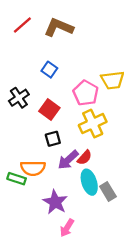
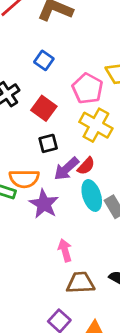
yellow cross: (93, 124) -> (96, 125), turned -36
purple star: (55, 202) -> (44, 204), moved
pink arrow: (67, 228) -> (65, 250), turned 132

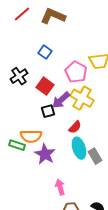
purple arrow: (66, 169) -> (61, 100), moved

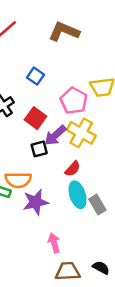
brown L-shape: (53, 16) -> (64, 31), moved
purple star: (45, 154) -> (36, 202), turned 30

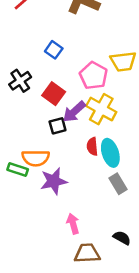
red semicircle: (73, 169) -> (92, 146), turned 133
cyan ellipse: (78, 195) -> (110, 153), moved
black semicircle: (101, 268) -> (122, 238), moved

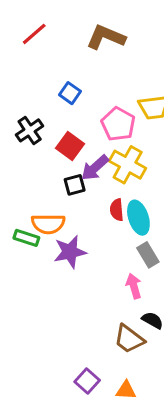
pink arrow: (73, 224) -> (134, 286), moved
brown trapezoid: (87, 253) -> (129, 339), moved, turned -140

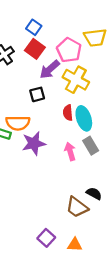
red square: (70, 146) -> (35, 49), moved
purple arrow: (95, 168) -> (50, 69), moved
pink arrow: (134, 286) -> (70, 151), moved

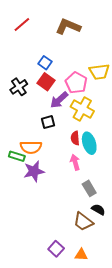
purple star: (34, 143) -> (34, 171), moved
gray rectangle: (91, 146) -> (89, 188), moved
pink arrow: (70, 151) -> (75, 162), moved

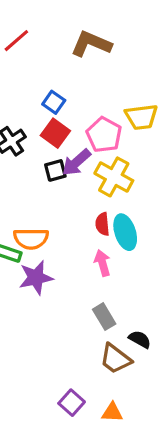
black square: (48, 122) -> (55, 170), moved
gray rectangle: (89, 188) -> (104, 317), moved

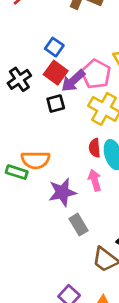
purple arrow: (76, 162) -> (73, 81), moved
purple star: (36, 278) -> (62, 192), moved
gray rectangle: (104, 317) -> (79, 225), moved

